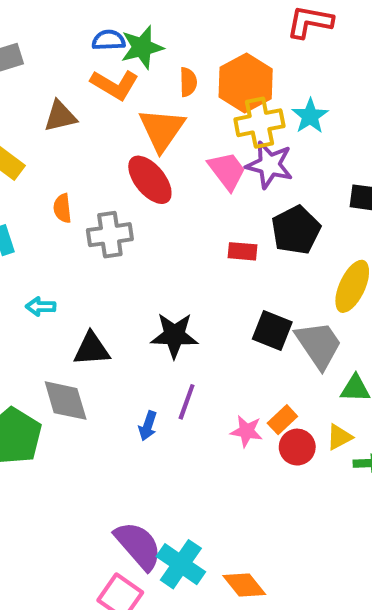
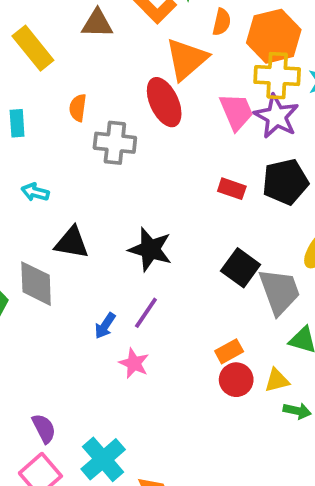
pink star: (247, 431) -> (134, 363), moved
purple semicircle: (138, 546) -> (44, 428), moved, size x0.6

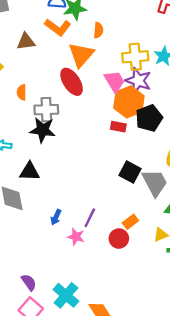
orange hexagon: (274, 36) -> (129, 102), moved
black star: (150, 249) -> (43, 130), moved
purple line: (146, 313) -> (90, 218), moved
red circle: (236, 380) -> (119, 239), moved

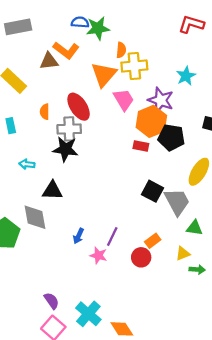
orange L-shape: (58, 27) -> (66, 50), moved
yellow cross: (135, 57) -> (134, 66), moved
pink trapezoid: (115, 81) -> (124, 100), moved
red ellipse: (72, 82) -> (79, 107), moved
black pentagon: (149, 118) -> (171, 138), turned 30

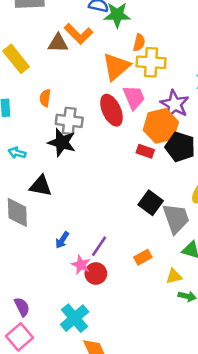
red ellipse: (79, 107) -> (111, 110), moved
red circle: (141, 257) -> (96, 274), moved
cyan cross: (88, 314) -> (75, 318), moved

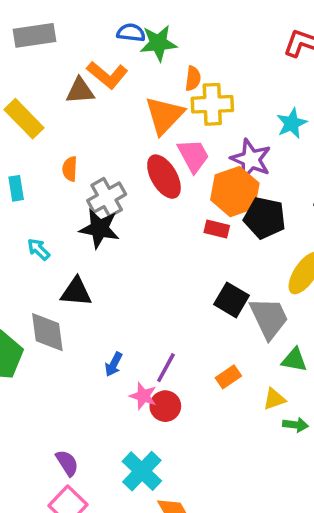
gray cross: (69, 121) -> (107, 197), turned -30
cyan arrow: (17, 153) -> (39, 249), turned 35

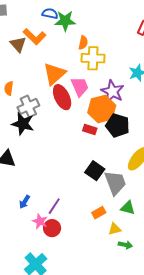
brown triangle: (80, 91) -> (18, 44), turned 48
orange triangle: (164, 115) -> (54, 74), moved
orange rectangle: (228, 377) -> (99, 213), moved

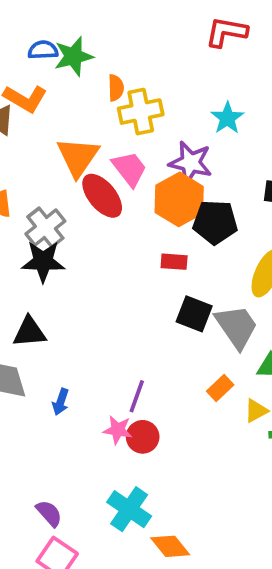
red rectangle: (90, 129) -> (174, 262), moved
blue arrow: (25, 202) -> (61, 402), moved

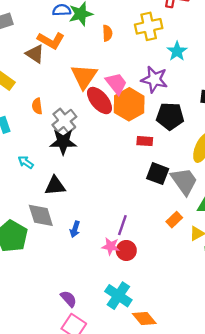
yellow cross: (141, 112) -> (149, 26), moved
orange hexagon: (179, 199) -> (129, 104), moved

